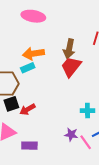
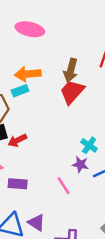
cyan cross: (87, 111) -> (89, 145), turned 32
purple star: (71, 135) -> (80, 164), moved
pink line: (86, 142) -> (64, 186), moved

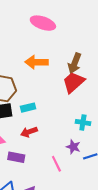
cyan rectangle: (20, 91) -> (28, 108), moved
red arrow: (17, 140) -> (29, 132), moved
cyan cross: (89, 145) -> (83, 122), moved, turned -32

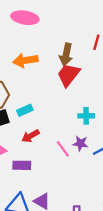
pink line: (56, 164) -> (63, 149), moved

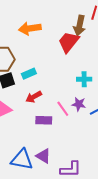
brown arrow: (66, 54) -> (80, 26), moved
purple rectangle: (22, 165) -> (44, 120), moved

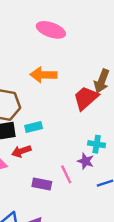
red arrow: (34, 97) -> (21, 151), moved
purple star: (79, 104) -> (86, 161), moved

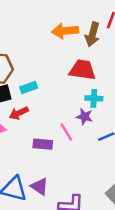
orange arrow: (43, 75) -> (65, 31), moved
red trapezoid: (86, 98) -> (82, 70), moved, turned 56

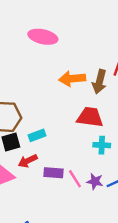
purple star: (85, 117) -> (95, 181), moved
purple rectangle: (43, 144) -> (53, 173), moved

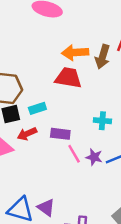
red trapezoid: (90, 117) -> (68, 78), moved
purple rectangle: (53, 173) -> (60, 134), moved

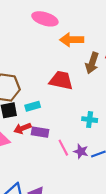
orange arrow: (75, 53) -> (72, 40), moved
purple rectangle: (60, 134) -> (40, 132), moved

